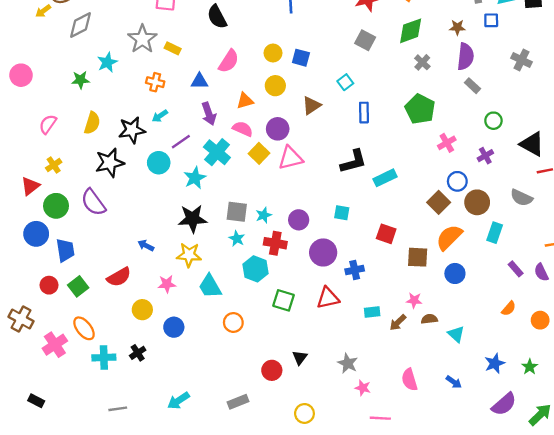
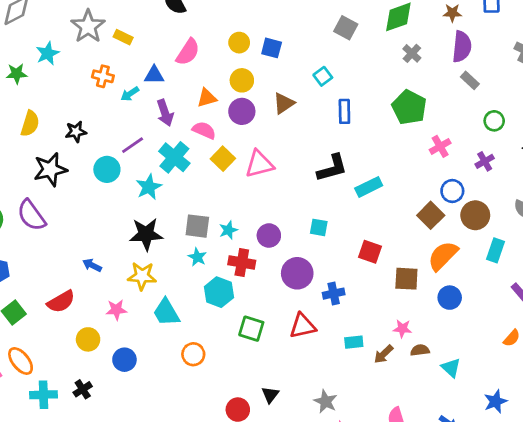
cyan arrow: (160, 116) -> (130, 94), moved
purple circle: (278, 129) -> (242, 111), moved
black star: (132, 130) -> (76, 132), size x0.7

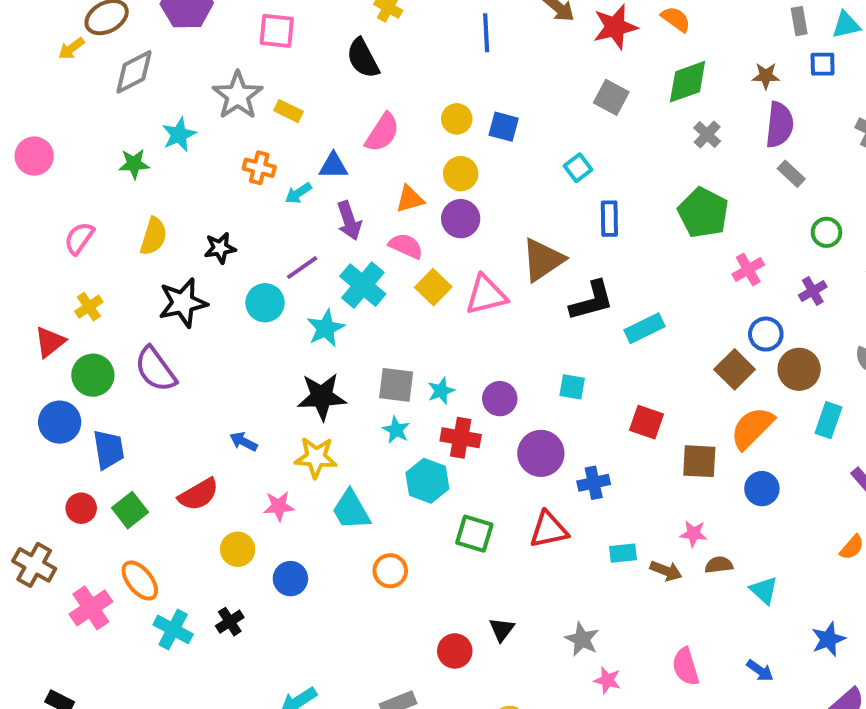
brown triangle: (284, 103) -> (543, 260), moved, size x1.4
brown arrow: (384, 354) -> (666, 571), turned -115
cyan cross: (44, 395) -> (173, 629), turned 30

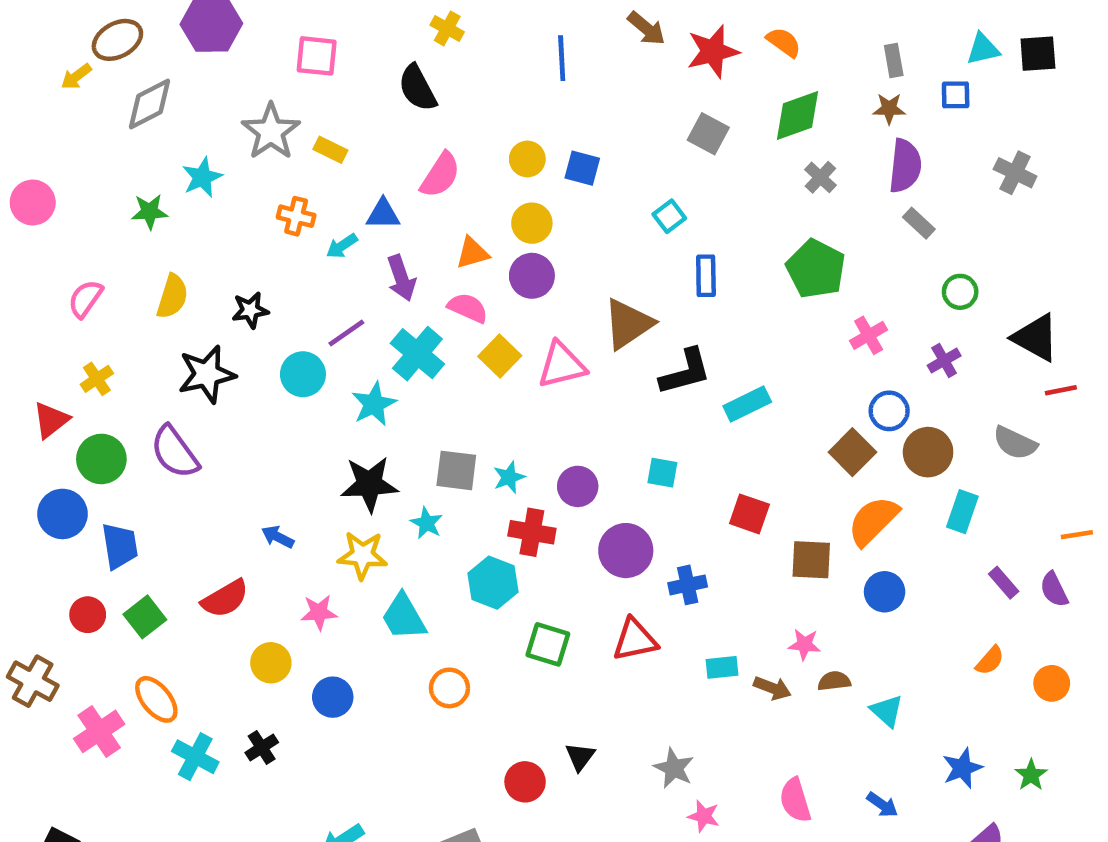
gray rectangle: (799, 21) -> (894, 61), moved
cyan star: (396, 430) -> (427, 523), moved

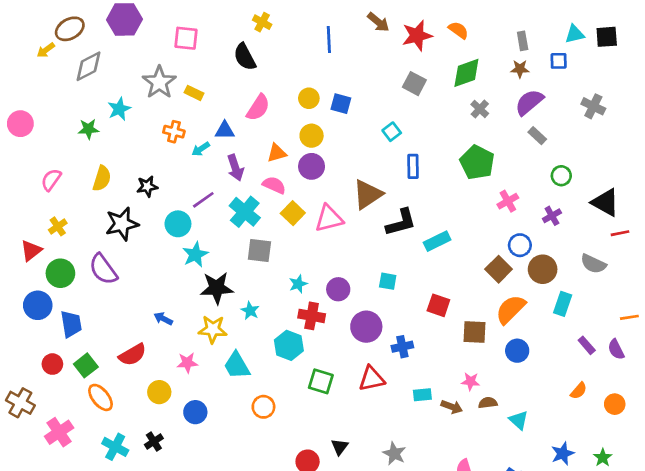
purple semicircle: (905, 166) -> (529, 102), turned -136
cyan star: (374, 404) -> (195, 255), moved
gray square: (456, 470) -> (259, 251), moved
orange ellipse: (156, 699) -> (100, 397), moved

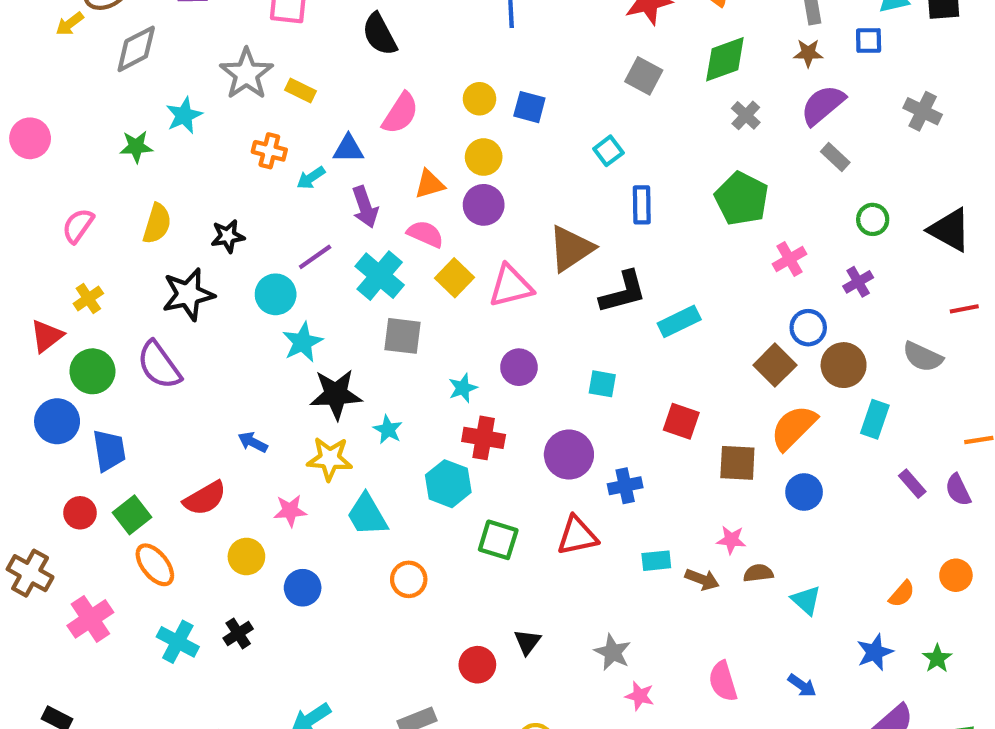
black triangle: (605, 202) -> (950, 230), moved
purple circle: (338, 289) -> (519, 367), moved
orange semicircle: (579, 391) -> (902, 594), moved

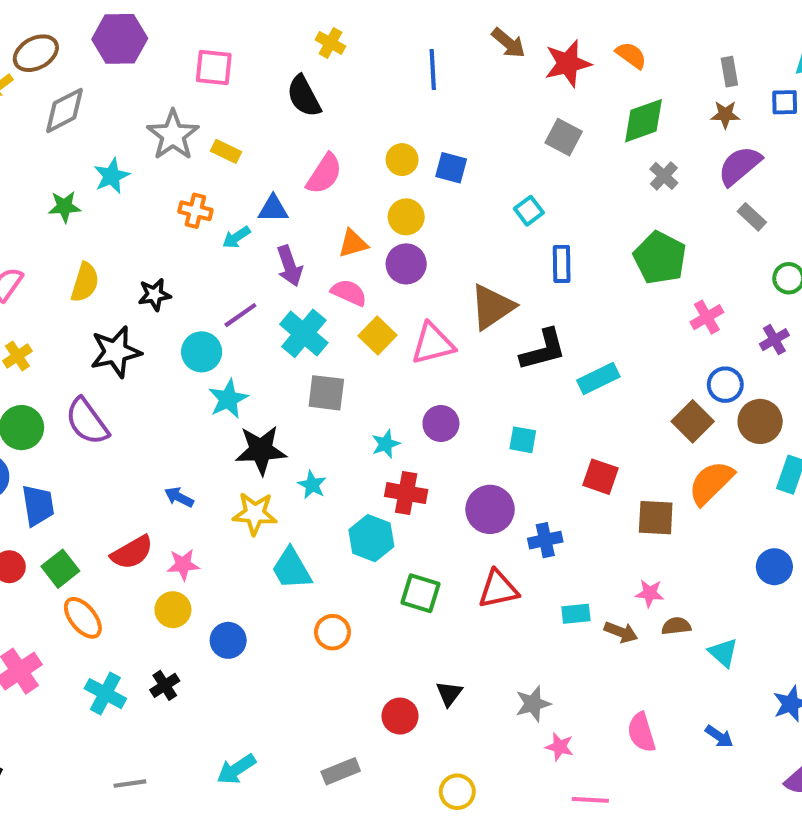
blue circle: (804, 492) -> (774, 567), moved
pink star: (290, 511) -> (183, 565), moved
gray star: (613, 652) -> (533, 704), turned 30

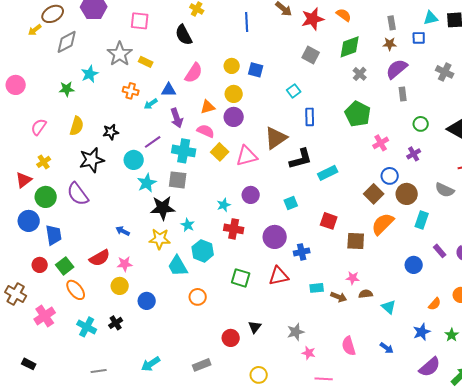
gray rectangle: (752, 217) -> (403, 94), turned 40
cyan cross: (304, 333) -> (184, 151), turned -30
gray square: (326, 393) -> (178, 180), moved
cyan square: (523, 440) -> (291, 203), turned -32
cyan hexagon: (371, 538) -> (203, 251), moved

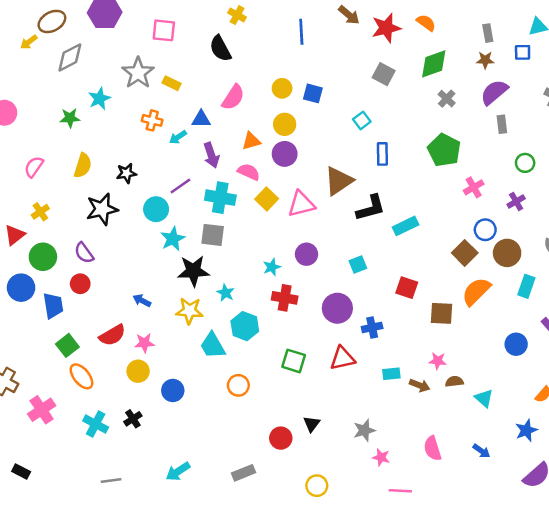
purple semicircle: (78, 194) -> (84, 253), size x0.7
red circle: (40, 265) -> (80, 284), moved

